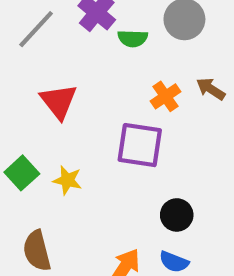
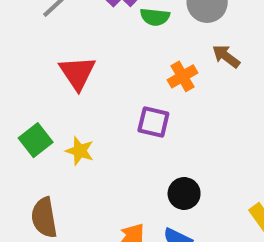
brown arrow: (211, 89) -> (226, 56), moved
purple square: (140, 145) -> (153, 122), size x0.7

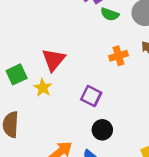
red triangle: (77, 73) -> (54, 60), moved
purple square: (153, 122) -> (91, 96), moved

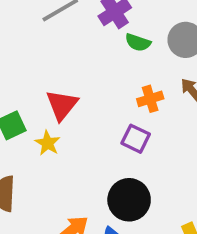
purple square: (91, 96) -> (136, 139), moved
black circle: (102, 130) -> (129, 200), size x1.5

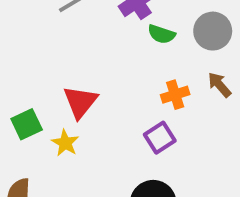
purple square: (136, 139) -> (160, 138), turned 32

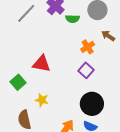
red triangle: (80, 102) -> (42, 64), turned -42
yellow star: (65, 143) -> (42, 100), moved

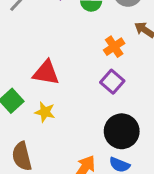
yellow star: (42, 100) -> (45, 112), moved

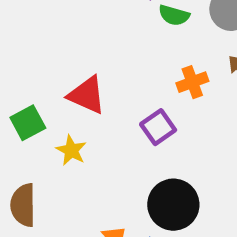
purple square: (112, 82) -> (158, 127), moved

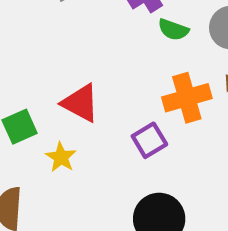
orange cross: (192, 82) -> (187, 98), size x1.5

